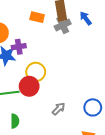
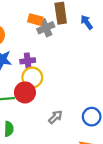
gray cross: (63, 25) -> (46, 28), moved
purple cross: (19, 47) -> (28, 61), moved

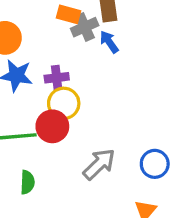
blue arrow: (87, 22) -> (109, 42), moved
gray arrow: (55, 117) -> (99, 164), size x1.5

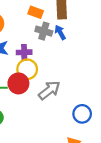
gray cross: (85, 27) -> (44, 31), moved, turned 35
gray arrow: (99, 164) -> (49, 90), moved

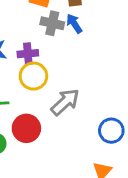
red circle: (18, 83) -> (26, 128), moved

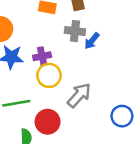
gray cross: (52, 23) -> (75, 31), moved
blue arrow: (74, 24) -> (92, 41), moved, turned -102

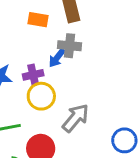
blue arrow: (92, 41) -> (57, 58), moved

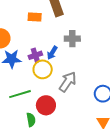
gray cross: (70, 46) -> (72, 39), moved
blue arrow: (57, 58) -> (52, 53), moved

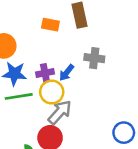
gray arrow: (68, 82) -> (60, 112), moved
green line: (20, 94) -> (19, 96), moved

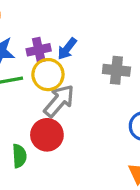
gray cross: (94, 58) -> (116, 70), moved

